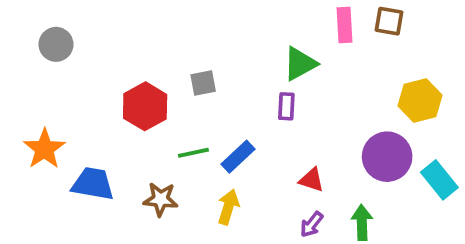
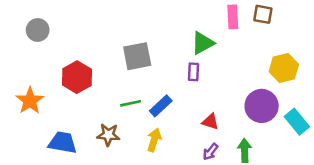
gray square: (203, 83) -> (137, 56), size x1.6
red hexagon: (145, 106) -> (77, 77), moved
blue trapezoid: (93, 184) -> (63, 143), moved

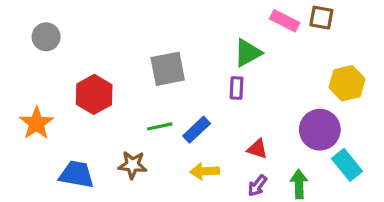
pink rectangle: (233, 17) -> (285, 21), turned -60
cyan rectangle: (297, 122) -> (347, 165), moved
yellow arrow: (154, 140) -> (205, 171), moved, turned -110

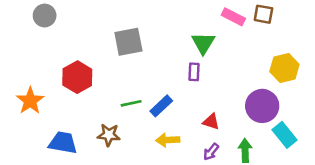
gray circle: (46, 37) -> (45, 16), moved
green triangle: (248, 53) -> (203, 43), turned -30
gray square: (168, 69) -> (128, 42), moved

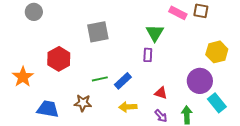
purple arrow: (211, 152) -> (161, 116), turned -80

